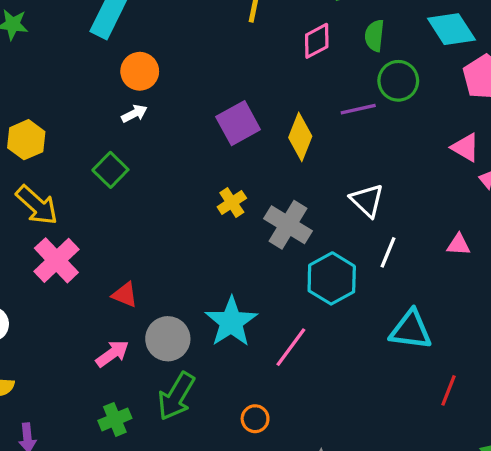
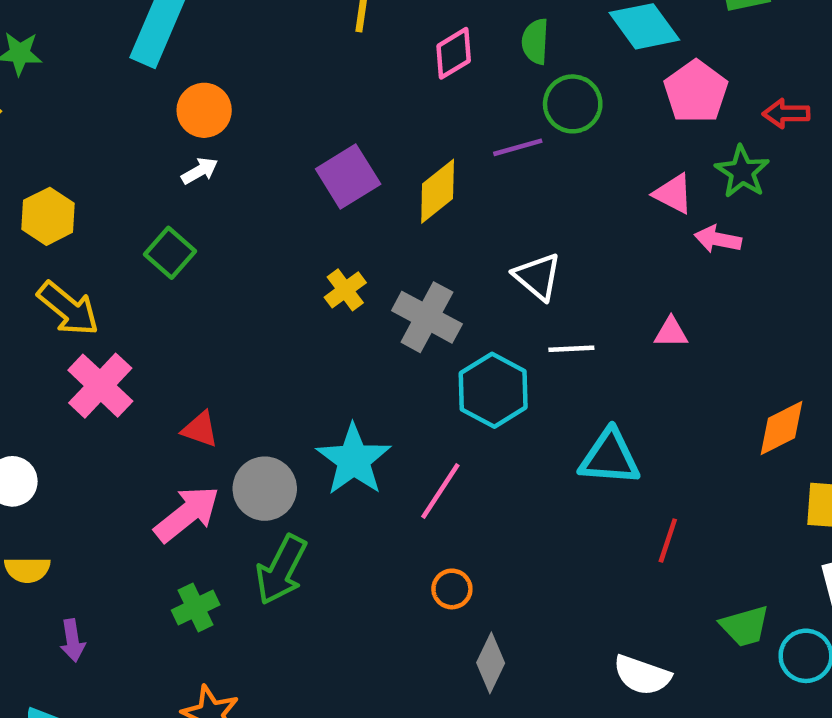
yellow diamond: (300, 137) -> (438, 191), turned 33
white line: (388, 252) -> (571, 349), turned 68
pink arrow: (112, 354) -> (187, 514), size x1.4
orange circle: (255, 419) -> (452, 589), moved

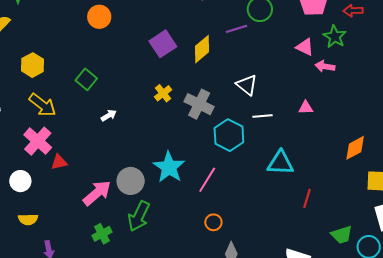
white arrow: (200, 171) -> (109, 115), moved
pink cross: (100, 386) -> (38, 141), moved
red triangle: (200, 429) -> (59, 162), moved, turned -30

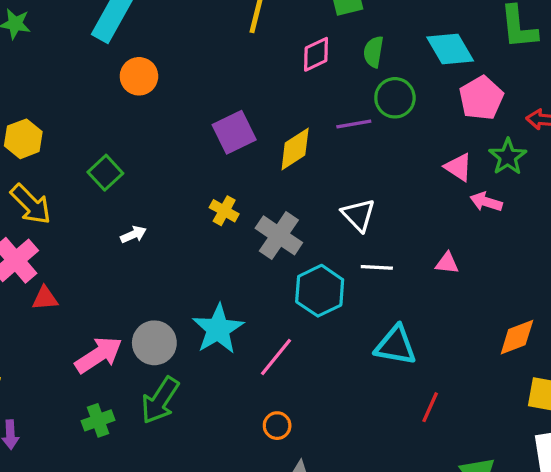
yellow cross: (163, 93) -> (224, 211), turned -30

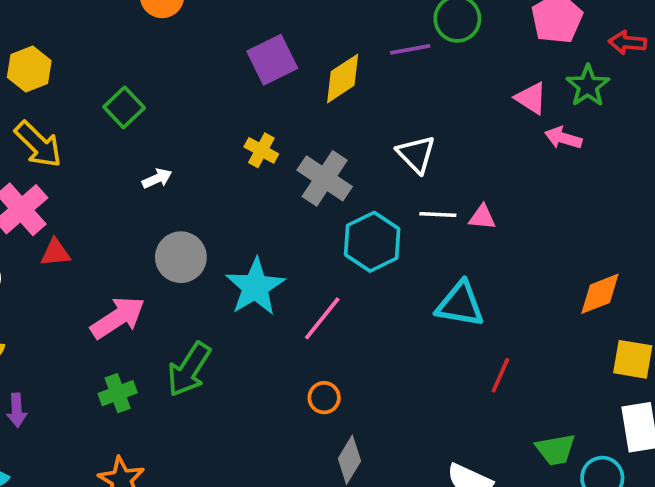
pink triangle: (447, 263) -> (482, 217), moved
gray circle: (154, 343) -> (181, 257), moved

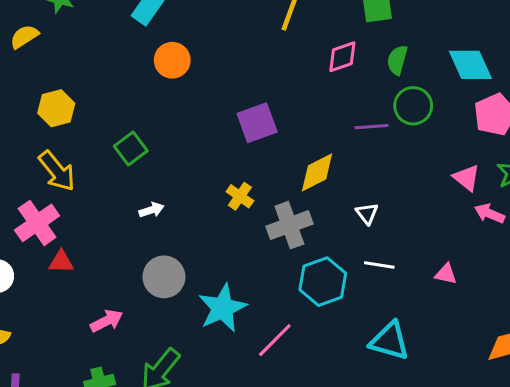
yellow diamond: (343, 78) -> (317, 172), moved
white triangle: (416, 154) -> (367, 213), size x0.7
gray cross: (325, 178) -> (289, 225), turned 30
pink triangle: (482, 217) -> (446, 274), moved
pink arrow: (118, 318) -> (107, 321), size x0.7

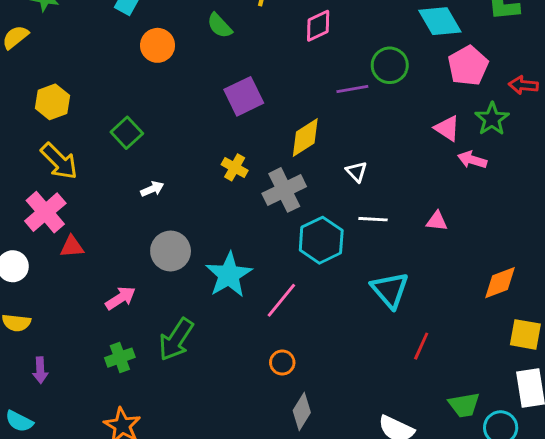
green semicircle: (397, 60) -> (220, 26), moved, turned -52
cyan triangle: (390, 341) -> (390, 290), turned 39

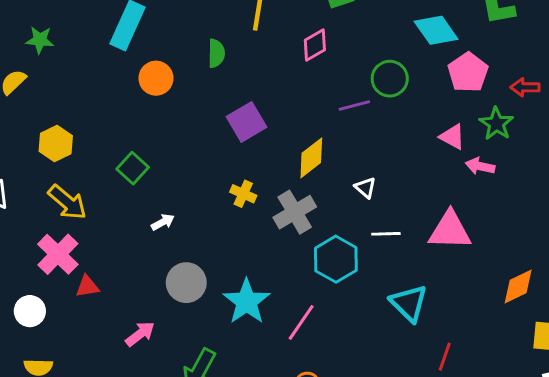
green semicircle: (220, 26) -> (216, 53), turned -132
pink triangle: (437, 221) -> (450, 230), size x2.0

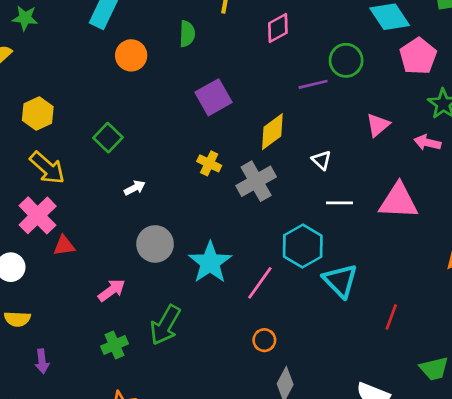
pink triangle: (452, 137) -> (378, 125), moved, turned 50
cyan hexagon: (336, 259) -> (303, 246), moved
cyan triangle: (409, 303) -> (340, 281), moved

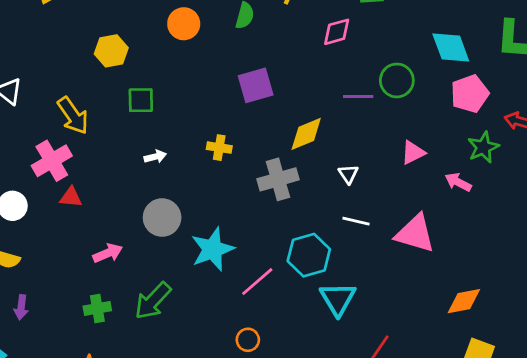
yellow hexagon: (38, 114) -> (111, 51), moved
green square: (108, 138) -> (141, 100), turned 32
yellow cross: (209, 163) -> (219, 148), moved, turned -30

